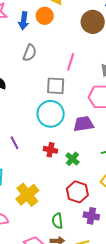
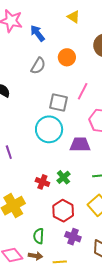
orange circle: (45, 16) -> (67, 57), moved
blue arrow: (24, 21) -> (37, 33), turned 126
pink line: (71, 62) -> (83, 91), moved
red cross: (50, 150) -> (42, 182), moved

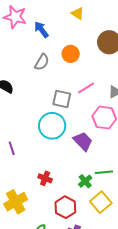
pink line: (83, 91) -> (86, 88), turned 30
purple trapezoid: (80, 145) -> (83, 141), turned 45
green cross: (63, 177) -> (85, 181), moved

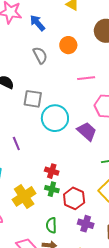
gray semicircle: (42, 62) -> (40, 55), turned -54
pink line: (86, 88) -> (86, 78), turned 30
gray square: (62, 99) -> (33, 99), moved
green cross: (85, 181) -> (52, 189), moved, turned -32

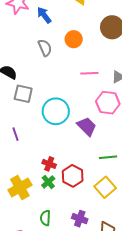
gray square: (33, 99) -> (23, 94), moved
green cross: (52, 189) -> (48, 182), turned 32
red hexagon: (74, 198) -> (73, 176), moved

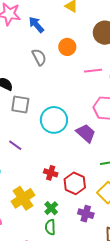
pink line: (89, 73) -> (93, 71), moved
purple line: (16, 134) -> (15, 145), turned -32
green cross: (48, 182) -> (51, 208), moved
purple cross: (80, 219) -> (86, 214), moved

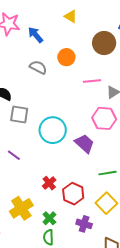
gray semicircle: (39, 57) -> (38, 67), turned -36
red cross: (51, 173) -> (49, 183), turned 32

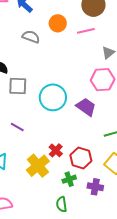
pink line: (92, 81) -> (86, 31), moved
yellow cross: (21, 208) -> (38, 166), moved
green cross: (49, 218) -> (69, 179), moved, turned 32

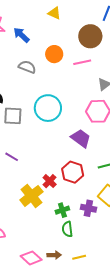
cyan circle: (53, 97) -> (48, 108), moved
red hexagon: (81, 158) -> (73, 172), moved
purple cross: (95, 187) -> (88, 208), moved
green semicircle: (62, 204) -> (67, 229), moved

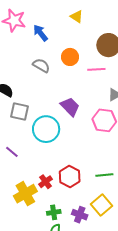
cyan circle: (48, 108) -> (46, 129), moved
purple trapezoid: (81, 138) -> (70, 107), moved

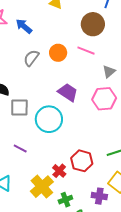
orange circle: (70, 57) -> (58, 53), moved
gray semicircle: (41, 65) -> (31, 58), turned -72
pink line: (96, 69) -> (86, 51), turned 36
green cross: (54, 212) -> (65, 200), moved

